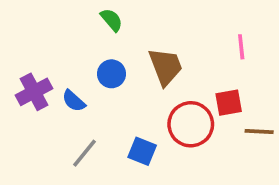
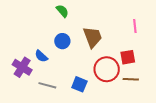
purple cross: (34, 92) -> (22, 67), moved, turned -30
brown line: (259, 131) -> (131, 79), moved
gray line: (84, 153) -> (47, 85), turned 66

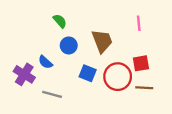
green semicircle: (62, 11) -> (60, 21), moved
pink line: (135, 26) -> (139, 23), moved
blue square: (79, 84) -> (88, 73), moved

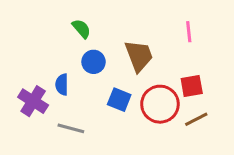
blue semicircle: (45, 62) -> (62, 85), turned 48
brown line: (144, 88) -> (196, 119), turned -30

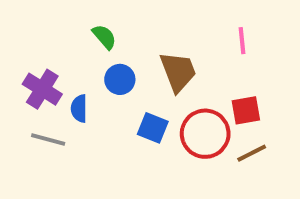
purple cross: (33, 101) -> (42, 89), moved
gray line: (71, 128) -> (48, 140), moved

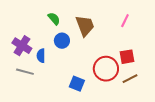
pink line: (242, 41) -> (125, 21), turned 32
brown trapezoid: (178, 72) -> (85, 26), moved
blue square: (153, 128) -> (77, 84), moved

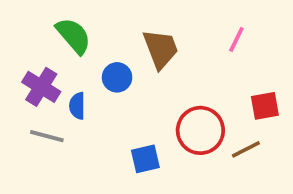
green semicircle: (54, 19) -> (73, 36), moved, size x1.5
red square: (127, 57) -> (265, 106), moved
blue square: (77, 84) -> (145, 159), turned -35

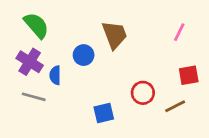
green semicircle: (73, 36) -> (36, 25), moved
pink line: (236, 39) -> (179, 32), moved
red circle: (200, 130) -> (143, 93), size x0.7

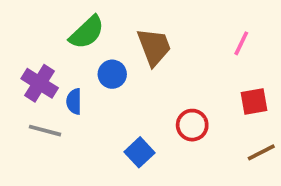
green semicircle: (36, 25) -> (87, 32), moved, turned 88
brown line: (175, 106) -> (261, 152), moved
blue square: (104, 113) -> (140, 152), turned -30

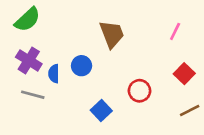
green semicircle: (87, 32) -> (27, 20), moved
blue circle: (112, 74) -> (82, 66), moved
red square: (254, 101) -> (184, 74), turned -36

